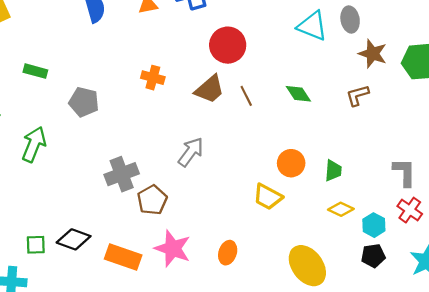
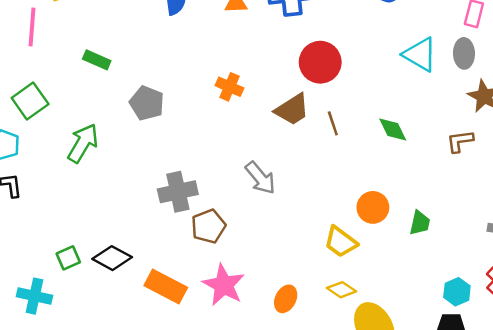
gray arrow: (191, 152) -> (260, 178), turned 96
yellow diamond: (341, 209) -> (341, 290), moved
green square: (36, 245) -> (68, 258), turned -30

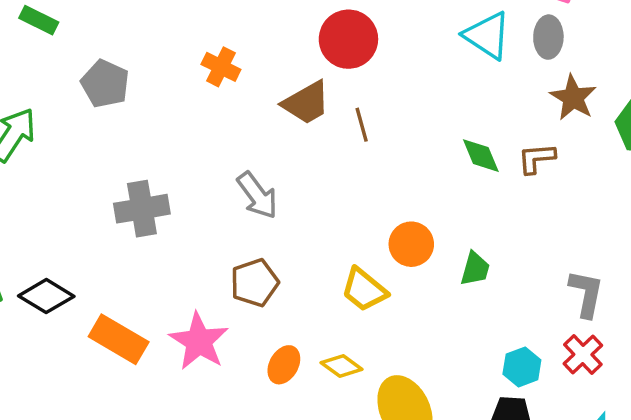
green diamond: (393, 129) -> (481, 156), moved
brown pentagon: (208, 226) -> (255, 283), moved
yellow diamond: (341, 290) -> (342, 366), moved

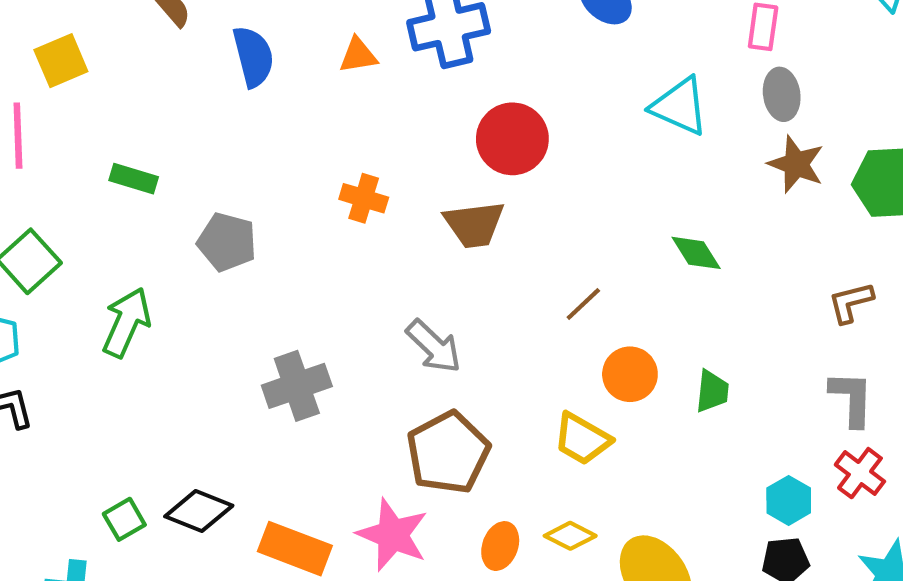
gray ellipse: (548, 37) -> (782, 94), moved
brown trapezoid: (306, 103) -> (474, 224), turned 32
brown line: (362, 125) -> (583, 304), moved, turned 72
brown L-shape: (537, 158) -> (851, 302), moved
brown pentagon: (255, 283) -> (448, 453), size x1.4

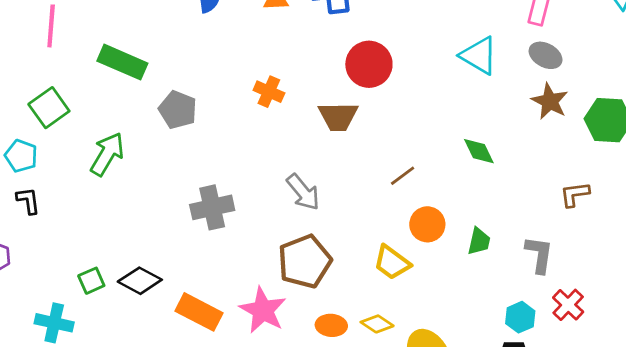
gray ellipse: (782, 94) -> (546, 55), turned -60
green rectangle: (134, 179) -> (122, 62), size x1.6
gray L-shape: (852, 399) -> (539, 255), moved
orange ellipse: (500, 546) -> (331, 325), turned 68

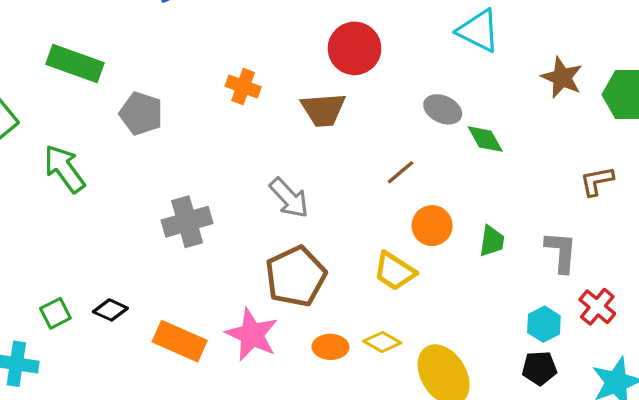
gray ellipse: (546, 55) -> (443, 109), moved
green arrow: (107, 154) -> (64, 169), turned -63
black diamond: (140, 281) -> (110, 310), size x0.7

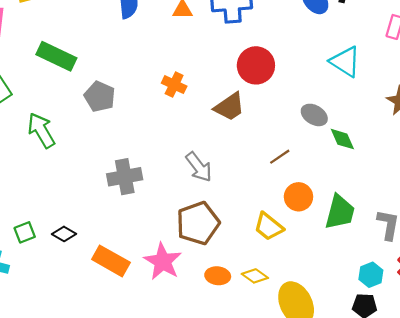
brown trapezoid: (323, 110) -> (229, 107), turned -36
green trapezoid: (492, 241) -> (340, 212), size x1.6

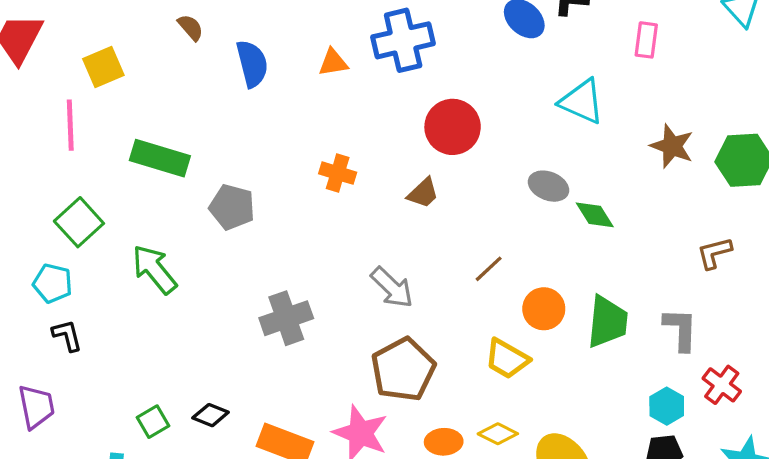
brown trapezoid: (229, 107) -> (423, 193), size x0.7
brown line: (280, 157) -> (489, 269), moved

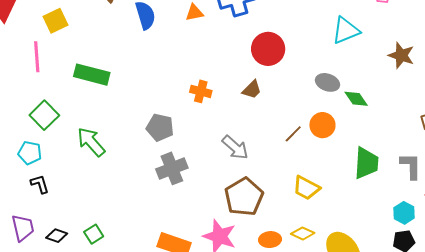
cyan triangle: (582, 101) -> (346, 31), turned -44
orange cross: (338, 173) -> (201, 91), moved
gray pentagon: (232, 207) -> (160, 127), moved
orange circle: (544, 309) -> (322, 125), moved
black diamond: (211, 415) -> (57, 236), moved

